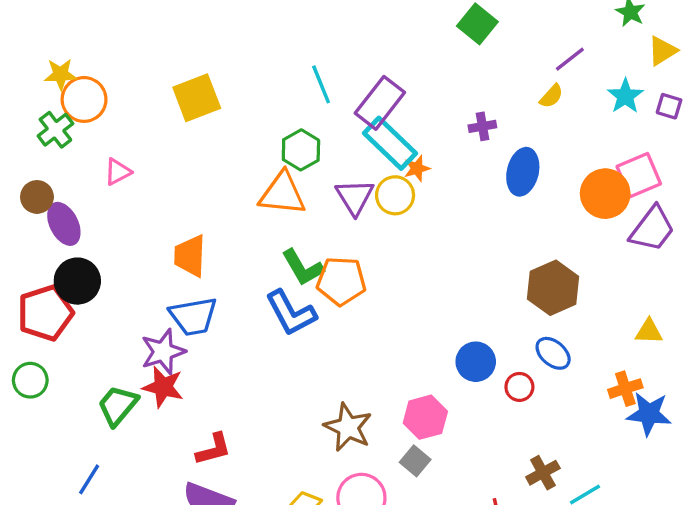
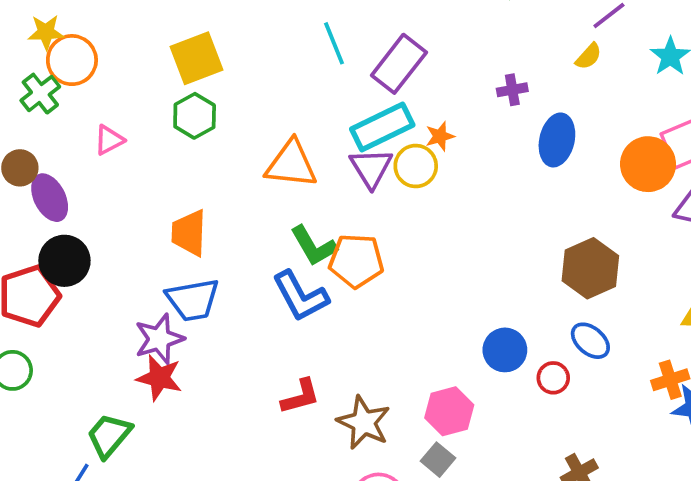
cyan rectangle: (390, 143) -> (382, 127), moved, turned -70
green hexagon: (301, 150) -> (195, 116), moved
green trapezoid: (118, 405) -> (109, 435), moved
red L-shape: (213, 449) -> (300, 396), moved

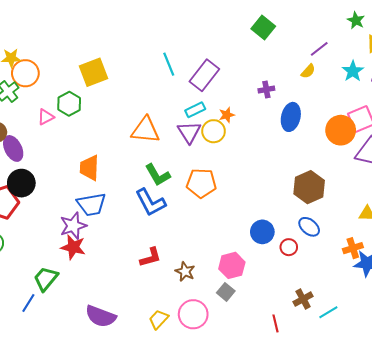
green hexagon: (195, 116) -> (69, 104), moved
cyan rectangle: (382, 127) -> (195, 110), size x0.6
orange pentagon: (356, 261) -> (201, 183), moved
brown star: (364, 422) -> (185, 272), size x0.7

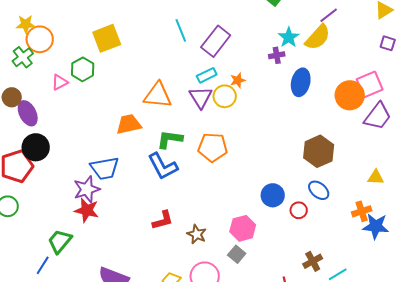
yellow semicircle: (308, 71) -> (318, 37), size x1.8
cyan star: (353, 71) -> (289, 37), moved
orange trapezoid: (89, 168) -> (129, 124), moved, turned 76
green L-shape: (158, 175) -> (170, 139), turned 128

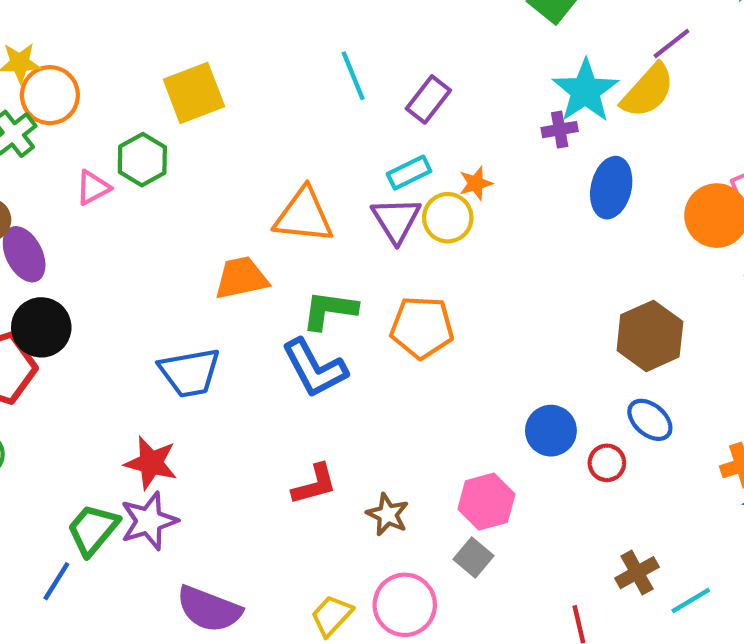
cyan star: (289, 37) -> (585, 91), size x1.4
purple rectangle: (216, 41) -> (428, 99), size x0.7
purple star: (87, 189) -> (149, 521), moved

